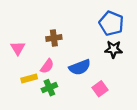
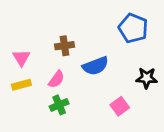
black star: (114, 49) -> (147, 78), moved
blue semicircle: (80, 67) -> (95, 66), moved
yellow rectangle: (29, 79) -> (21, 85), moved

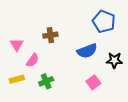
blue semicircle: (95, 66) -> (87, 51), moved
pink semicircle: (56, 79) -> (33, 60), moved
yellow rectangle: (21, 85) -> (17, 79), moved

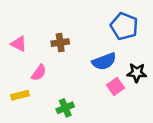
pink triangle: (17, 45) -> (19, 44), moved, turned -32
green cross: (46, 81) -> (65, 108), moved
pink square: (93, 82) -> (115, 86), moved

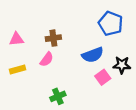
pink triangle: (19, 44) -> (16, 39), turned -32
pink semicircle: (39, 73) -> (47, 59), moved
yellow rectangle: (20, 95) -> (18, 69), moved

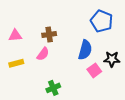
blue semicircle: (93, 55) -> (85, 50), turned -54

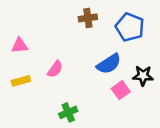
brown cross: (49, 34) -> (88, 18), moved
blue semicircle: (85, 50) -> (109, 64), turned 42

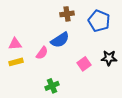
pink triangle: (20, 46) -> (15, 44), moved
blue semicircle: (109, 64) -> (60, 40), moved
pink square: (121, 90) -> (84, 64), moved

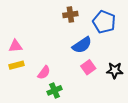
blue semicircle: (60, 40) -> (82, 45), moved
pink semicircle: (42, 53) -> (44, 72), moved
black star: (109, 58) -> (115, 70), moved

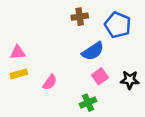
green cross: (55, 90) -> (88, 103), moved

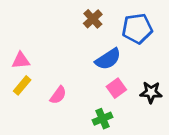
brown cross: (80, 17) -> (93, 19), turned -35
blue pentagon: (118, 25) -> (137, 29), turned -30
yellow rectangle: (19, 74) -> (22, 85), turned -35

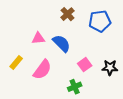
blue semicircle: (108, 59) -> (62, 43), moved, turned -102
pink triangle: (21, 60) -> (38, 38), moved
pink semicircle: (58, 95) -> (42, 70), size x1.5

